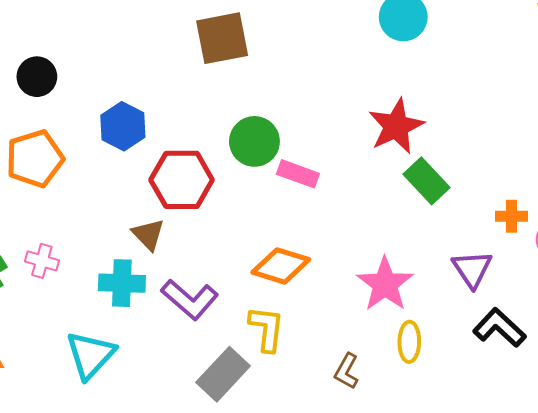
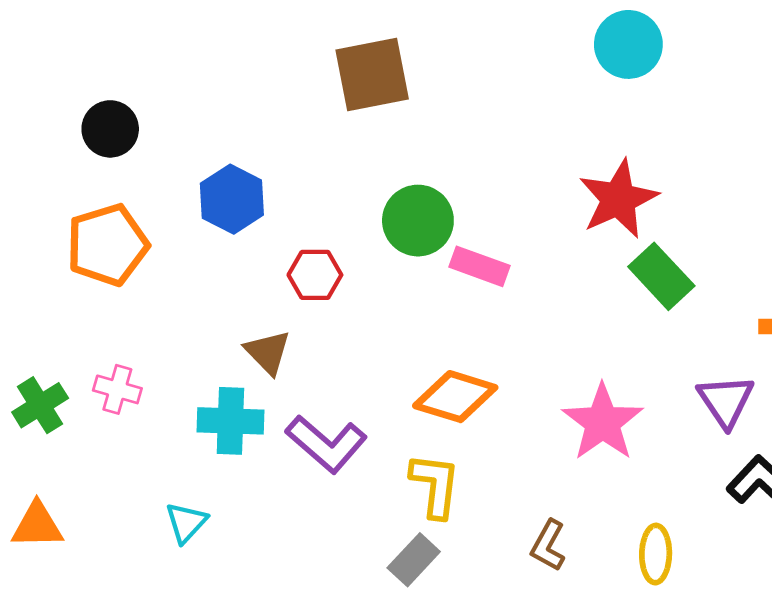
red hexagon: (182, 180) -> (315, 275), size x0.6
yellow ellipse: (409, 342) -> (656, 554), moved
cyan triangle: (91, 355) -> (186, 523), size x0.6
gray rectangle: (223, 374) -> (414, 560), moved, size x0.7

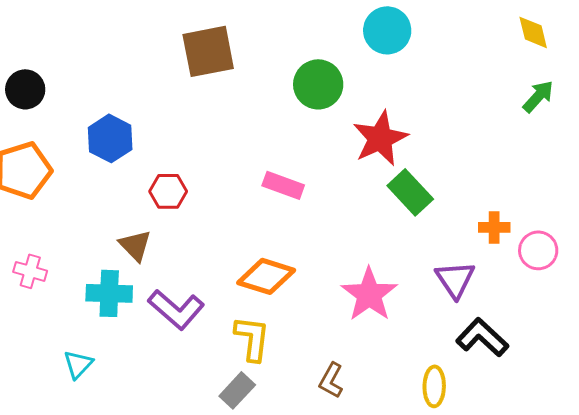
green circle: (418, 221) -> (318, 84), moved
yellow ellipse: (656, 554) -> (434, 386), moved

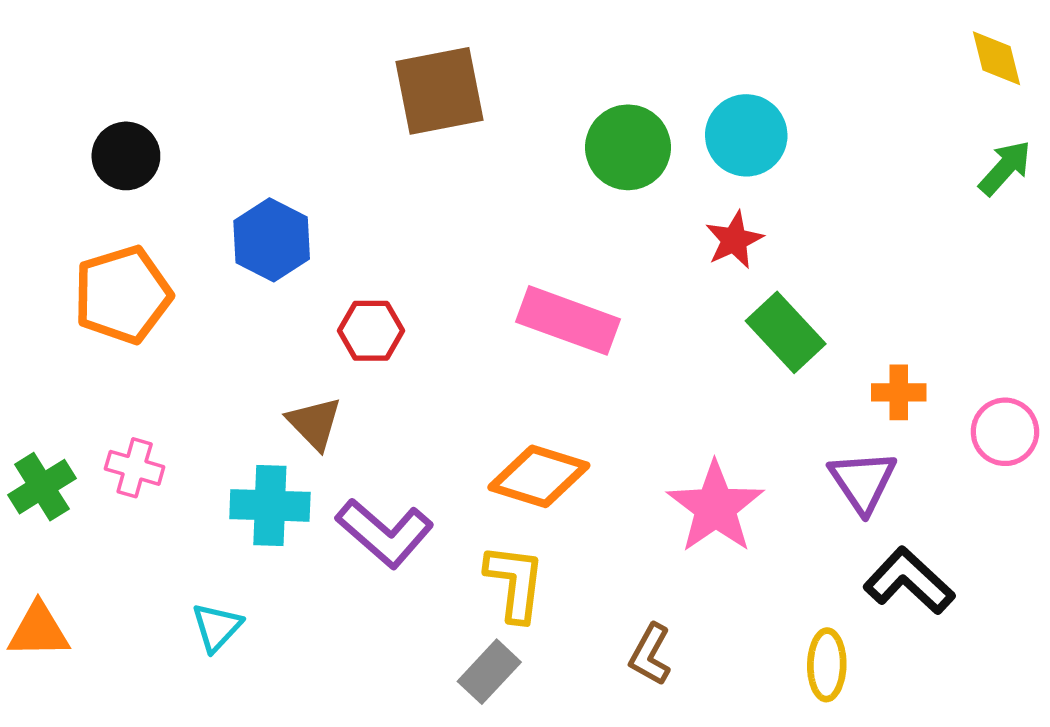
cyan circle: (387, 30) -> (746, 135), moved
red star: (380, 138) -> (734, 240), size x0.6
pink rectangle: (283, 185) -> (568, 320), size x1.4
orange cross: (494, 227) -> (899, 392), moved

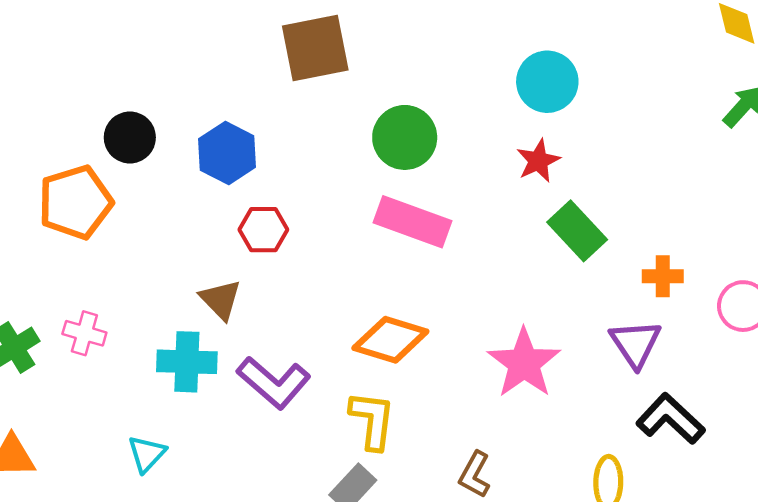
green circle: (628, 147) -> (405, 137), moved
black circle: (126, 156) -> (130, 137), moved
blue hexagon: (272, 240) -> (227, 153), moved

